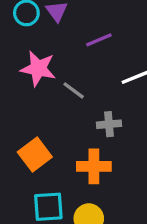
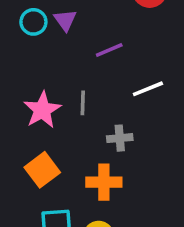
pink star: (38, 69) -> (42, 110), moved, turned 30
gray line: (74, 90) -> (83, 103), turned 55

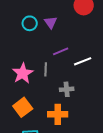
purple triangle: (65, 20) -> (51, 22), moved
cyan circle: (33, 22) -> (30, 23), moved
purple line: (109, 50) -> (61, 51), moved

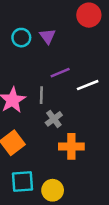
gray cross: (67, 89) -> (54, 119), moved, turned -32
orange cross: (58, 114) -> (71, 146), moved

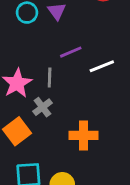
gray cross: (54, 119) -> (42, 107), moved

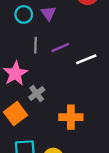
gray line: (50, 78) -> (36, 45), moved

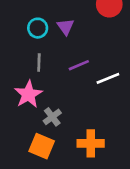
gray line: (36, 45) -> (39, 63), moved
orange square: (15, 114) -> (42, 146), moved, turned -30

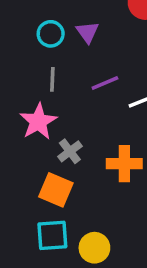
orange cross: (91, 143) -> (124, 164), moved

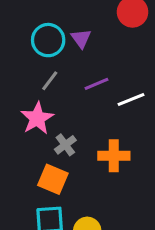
cyan circle: (51, 34) -> (48, 40), size x1.4
gray line: (52, 79) -> (50, 81), turned 35

